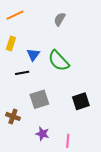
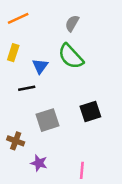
green semicircle: (59, 61) -> (71, 56), moved
black square: (81, 101) -> (90, 112), moved
purple star: (42, 134) -> (39, 163), moved

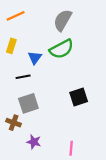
gray semicircle: (72, 23) -> (63, 20), size x1.5
green semicircle: (71, 56) -> (62, 49), turned -75
gray square: (48, 120) -> (28, 103), moved

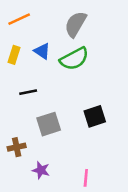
blue triangle: (35, 58) -> (42, 51), moved, turned -32
gray square: (28, 103) -> (49, 124), moved
brown cross: (14, 123) -> (17, 147), turned -32

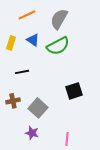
orange line: (19, 19) -> (27, 15), moved
gray square: (49, 124) -> (38, 108), moved, turned -30
brown cross: (17, 147) -> (13, 101), moved

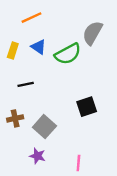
gray semicircle: (59, 19) -> (92, 33), moved

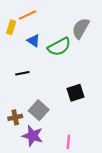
yellow rectangle: (13, 50) -> (11, 27), moved
brown cross: (15, 118) -> (15, 117), moved
purple star: (37, 156) -> (33, 136), size x1.5

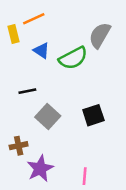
yellow rectangle: (11, 27) -> (13, 34), turned -32
gray square: (39, 110) -> (48, 116), moved
purple star: (33, 136) -> (40, 169), turned 30

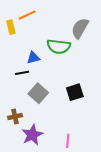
blue triangle: (41, 50) -> (33, 58), moved, turned -48
green semicircle: (73, 58) -> (59, 46), turned 35

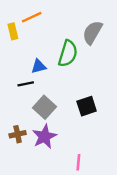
green semicircle: (59, 46) -> (68, 53), turned -80
purple star: (32, 135) -> (44, 137), moved

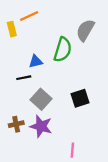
purple star: (44, 137) -> (41, 126), turned -30

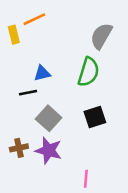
green semicircle: (63, 50) -> (88, 72), moved

